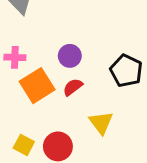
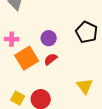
black pentagon: (126, 71) -> (87, 32), moved
yellow triangle: (101, 123) -> (85, 86), moved

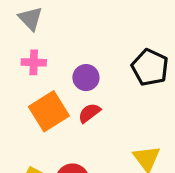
pink cross: (12, 39) -> (34, 62), moved

